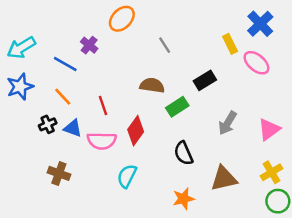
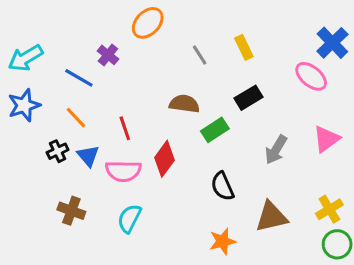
blue cross: (260, 24) -> (332, 43), moved
yellow rectangle: (230, 44) -> (244, 47), moved
blue triangle: (73, 128) -> (88, 156), turned 30
pink triangle: (269, 129) -> (326, 139), moved
cyan semicircle: (127, 176) -> (129, 218), moved

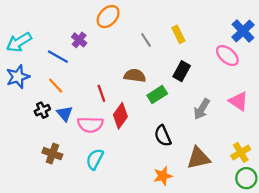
black rectangle: (248, 98) -> (182, 71), turned -30
red line: (125, 128) -> (101, 93), moved
pink triangle: (326, 139) -> (239, 101), turned -50

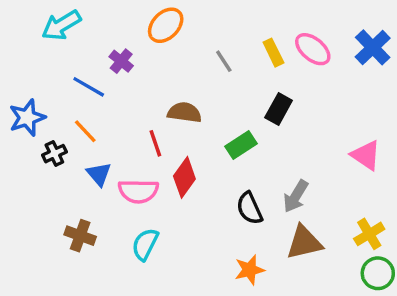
cyan arrow: (19, 42) -> (61, 25), moved
pink ellipse: (227, 56) -> (313, 49), moved
brown semicircle: (135, 76) -> (184, 112), moved
gray arrow: (202, 109) -> (296, 196), moved
black cross: (42, 110) -> (54, 154), moved

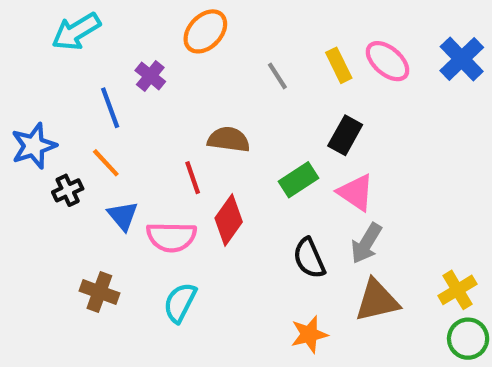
blue line: (89, 87) -> (110, 108), turned 40
pink triangle: (366, 155) -> (356, 192), moved

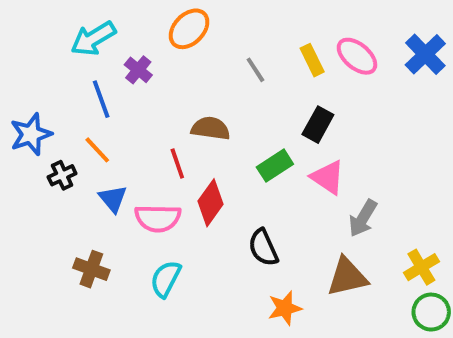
cyan arrow: (76, 31) -> (93, 39), moved
gray arrow: (366, 243) -> (363, 218), moved
black semicircle: (309, 258) -> (263, 248), moved

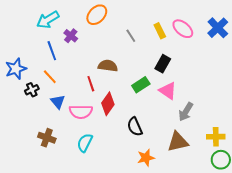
yellow cross: (421, 267) -> (216, 137), turned 30

